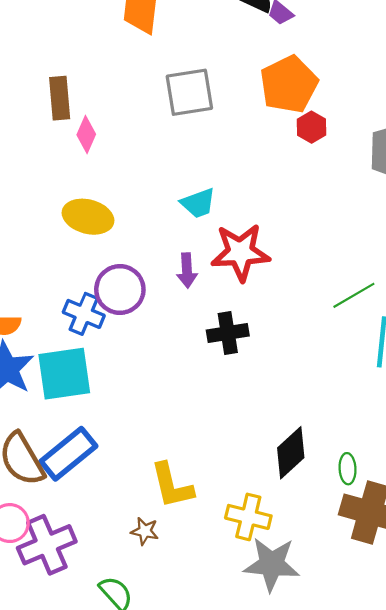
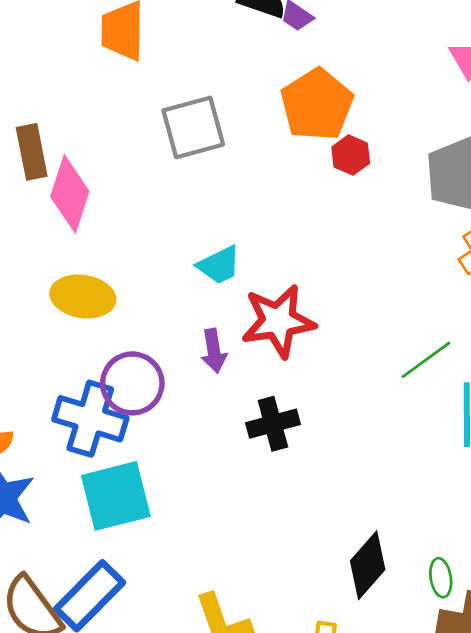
pink diamond: (86, 135) -> (70, 194), size x1.6
blue cross: (84, 314) -> (90, 419), size x1.4
cyan square: (64, 374) -> (116, 496), moved

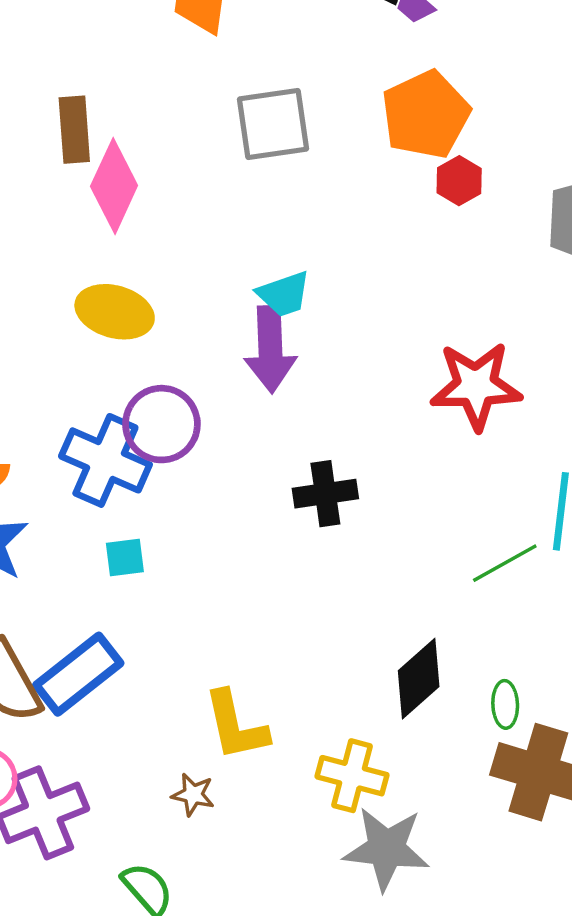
red star: (278, 321) -> (476, 386), moved
purple arrow: (214, 351) -> (270, 349), moved, size x1.6
green line: (426, 360) -> (505, 563), moved
cyan square: (116, 496) -> (125, 557), size x0.5

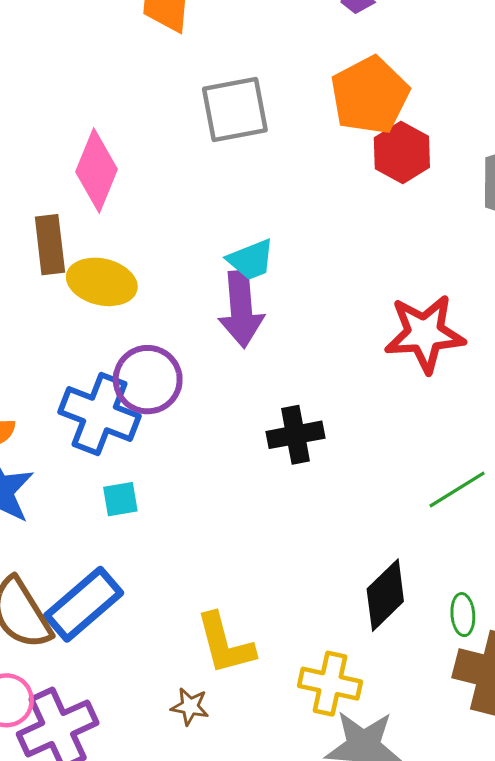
brown rectangle: (74, 130) -> (50, 245), moved
red hexagon: (459, 181) -> (402, 152), size x1.4

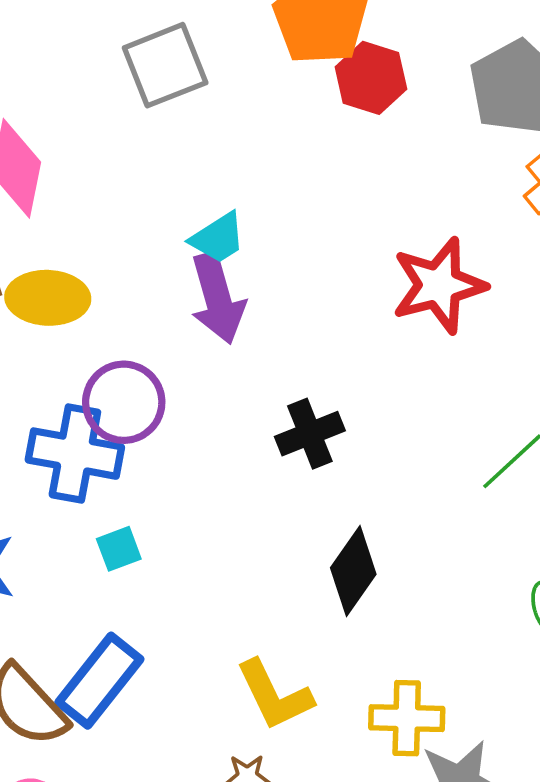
black diamond: (385, 595) -> (353, 571), moved

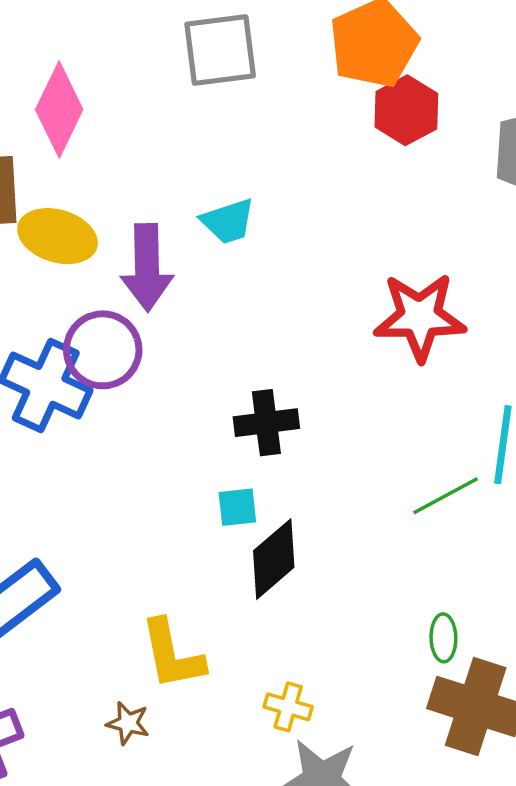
purple arrow: (218, 298) -> (147, 267), moved
cyan square: (119, 549) -> (237, 507), moved
yellow cross: (407, 718) -> (288, 707), size x0.7

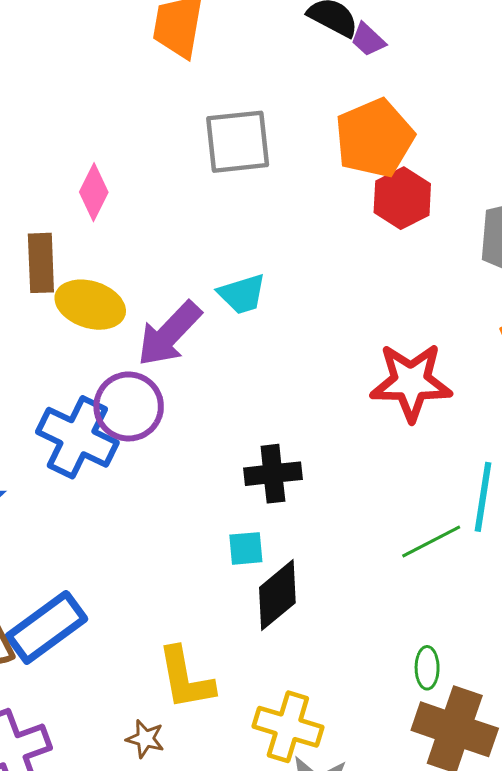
pink diamond: (59, 110) -> (94, 192), size x0.7
purple arrow: (147, 267) -> (169, 334), turned 44
yellow cross: (288, 707) -> (288, 727), size x1.6

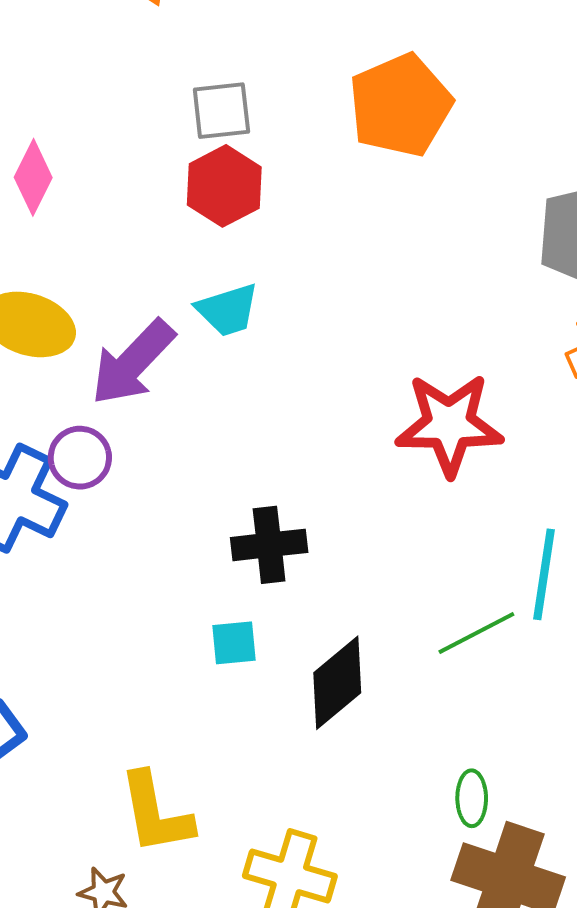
gray square: (238, 142) -> (221, 111), size x0.7
red hexagon: (402, 198) -> (224, 186), moved
purple circle: (129, 406) -> (80, 458), size x0.7
black diamond: (277, 595) -> (337, 683), moved

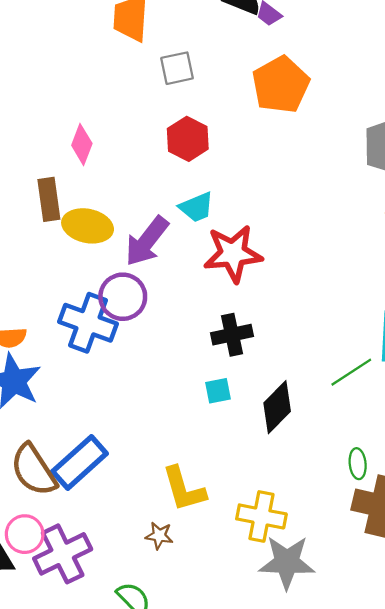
gray square: (221, 111) -> (177, 68), moved
red star: (449, 424) -> (233, 254), moved
purple circle: (80, 458) -> (123, 297), size x1.4

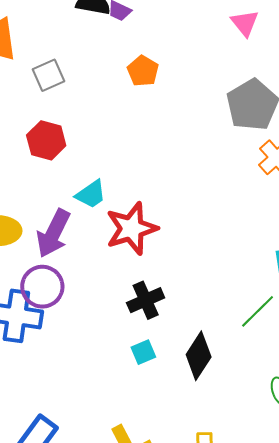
orange pentagon: (281, 85) -> (143, 71), size x0.6
red hexagon: (188, 139) -> (46, 140), moved

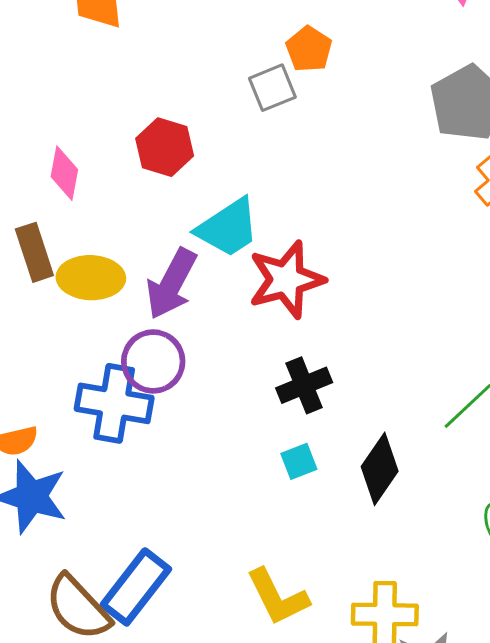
gray square: (48, 75) -> (272, 88), moved
cyan trapezoid: (91, 194) -> (228, 228), size x1.4

